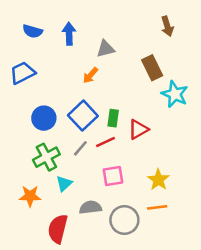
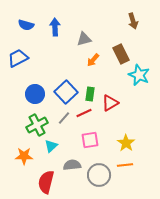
orange arrow: (90, 75) -> (93, 60), moved

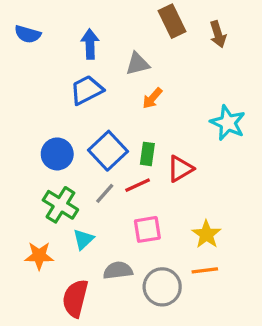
blue semicircle: (26, 25) -> (28, 34), moved
brown rectangle: (121, 54) -> (172, 21), moved
blue trapezoid: (18, 58) -> (87, 90), moved
green cross: (37, 125) -> (60, 205), turned -30

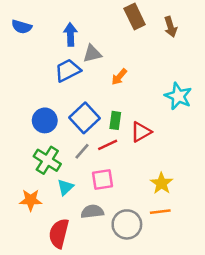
gray triangle: (138, 64) -> (92, 54), moved
pink square: (147, 229) -> (102, 179), moved

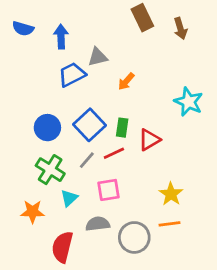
blue arrow: (70, 34) -> (61, 37), moved

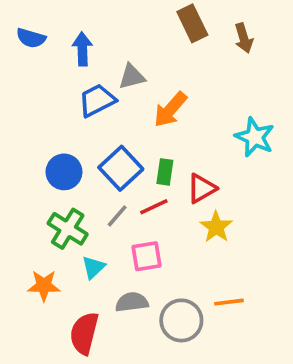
orange arrow: (126, 81) -> (170, 110), size x1.5
yellow star: (171, 194) -> (216, 227), moved

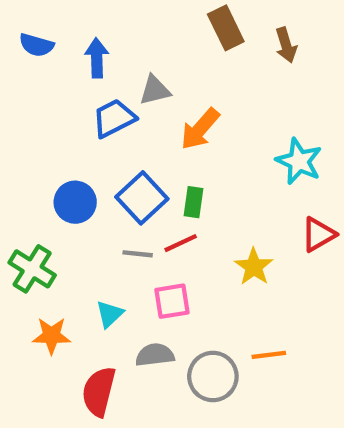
red triangle: (202, 188) -> (318, 234), moved
gray line: (117, 216) -> (138, 254), turned 55
green cross: (68, 229) -> (32, 269), moved

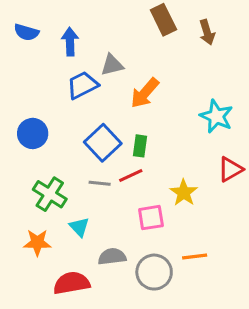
blue circle: (75, 202) -> (33, 133), moved
green cross: (32, 269) -> (50, 194), moved
pink square: (172, 301) -> (151, 218), moved
cyan triangle: (110, 314) -> (79, 227), turned -30
red semicircle: (99, 392) -> (72, 283), turned 66

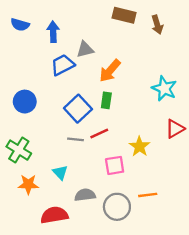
brown rectangle: (163, 20) -> (124, 15), turned -50
green rectangle: (140, 146) -> (106, 100), moved
green cross: (50, 194) -> (19, 150), moved

